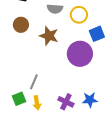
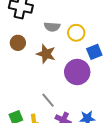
gray line: (34, 82) -> (48, 100), moved, turned -63

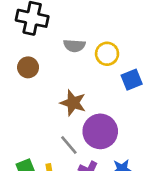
brown star: (46, 54) -> (73, 103), moved
purple circle: (77, 72) -> (100, 131), moved

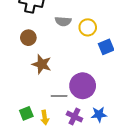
brown star: (73, 103) -> (42, 64), moved
gray line: (69, 145) -> (59, 96), turned -49

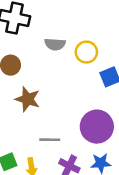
purple circle: (83, 86) -> (97, 127), moved

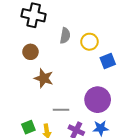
gray semicircle: (55, 44) -> (65, 36), turned -84

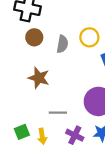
gray semicircle: (65, 36) -> (62, 44), moved
brown circle: (31, 52) -> (34, 37), moved

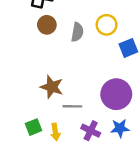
brown star: (39, 78) -> (52, 87), moved

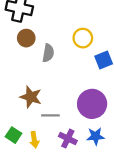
gray semicircle: (77, 32) -> (48, 53), moved
green square: (33, 127) -> (14, 135), turned -35

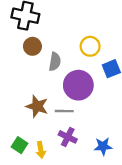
purple circle: (92, 104) -> (78, 85), moved
gray line: (50, 115) -> (64, 111), moved
purple cross: (68, 139) -> (68, 137), moved

